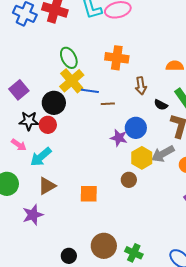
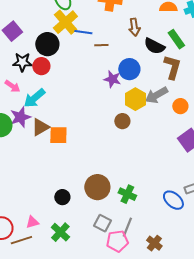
black semicircle: (161, 105) -> (154, 46), size x1.5
orange square: (89, 194) -> (58, 135), moved
purple star: (33, 215) -> (20, 117), moved

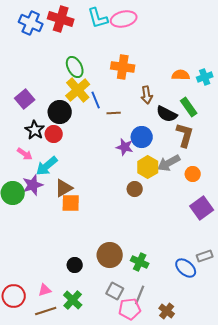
blue line: (83, 32) -> (96, 100), turned 60
black star: (22, 62) -> (35, 130), turned 30
brown triangle: (40, 127) -> (64, 188), moved
brown line: (21, 240) -> (46, 311), moved

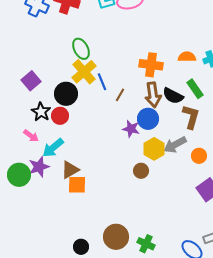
orange cross: (123, 67) -> (151, 65), moved
brown arrow: (147, 95) -> (153, 95), moved, size x1.4
brown line: (114, 113) -> (120, 95), turned -56

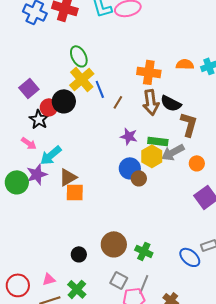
green rectangle: (195, 89) -> (158, 141), moved, turned -48
red circle: (60, 116) -> (49, 107), moved
blue circle: (148, 119) -> (130, 168), moved

